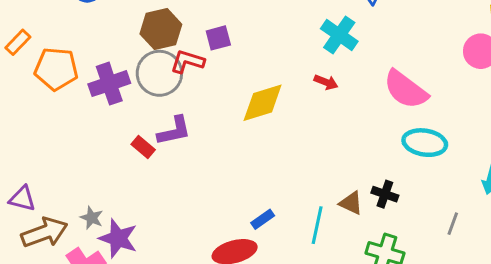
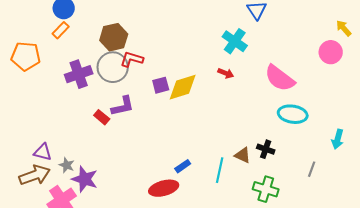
purple square: (218, 38) -> (161, 85), moved
orange rectangle: (18, 42) -> (61, 30), moved
orange pentagon: (56, 69) -> (26, 56), moved
purple triangle: (22, 199) -> (43, 152), moved

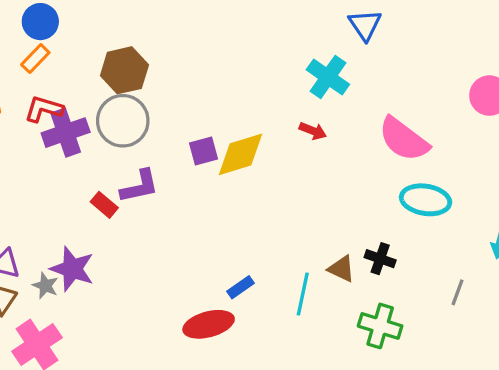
red L-shape: (132, 59) -> (44, 109), moved
purple star: (85, 179) -> (72, 269), moved

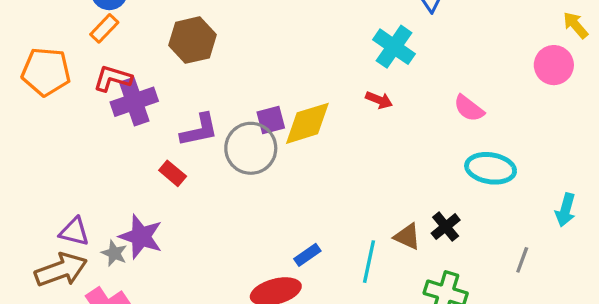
gray circle: (123, 121) -> (251, 148), moved
pink semicircle: (404, 139) -> (469, 108), size x0.6
purple L-shape: (140, 186) -> (199, 130), moved
black cross: (380, 259) -> (446, 227), turned 32

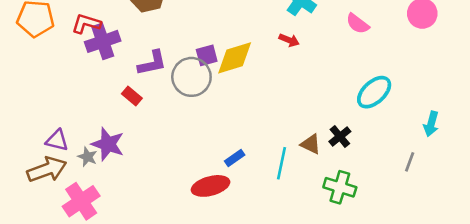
pink semicircle: (469, 108) -> (358, 24), moved
cyan ellipse: (491, 168) -> (374, 92), turned -51
gray line: (522, 260) -> (410, 162), moved

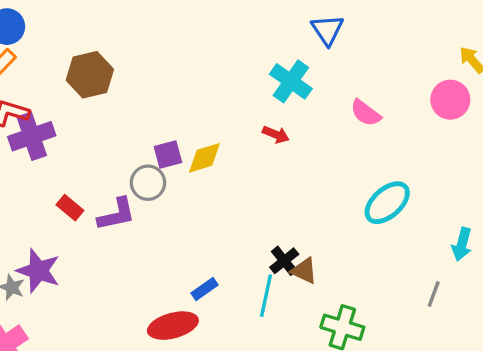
yellow diamond: (235, 58) -> (204, 158), size x0.7
purple L-shape: (152, 63) -> (116, 214), moved
gray circle: (191, 77) -> (148, 183), size x0.7
black cross: (340, 137) -> (284, 261), moved

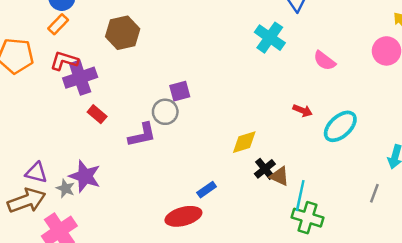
red arrow: (276, 135) -> (303, 111), moved
yellow diamond: (204, 158) -> (244, 142), moved
red rectangle: (70, 208) -> (97, 114), moved
cyan line: (266, 296) -> (300, 196), moved

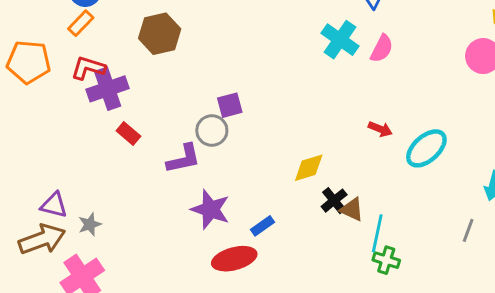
pink semicircle: (324, 61) -> (382, 49), moved, turned -100
purple star: (85, 176) -> (210, 209), moved
gray star: (65, 188) -> (90, 224), turned 30
green cross: (307, 218) -> (386, 260), size x0.7

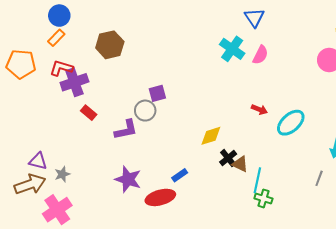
purple star: (210, 209) -> (128, 179), moved

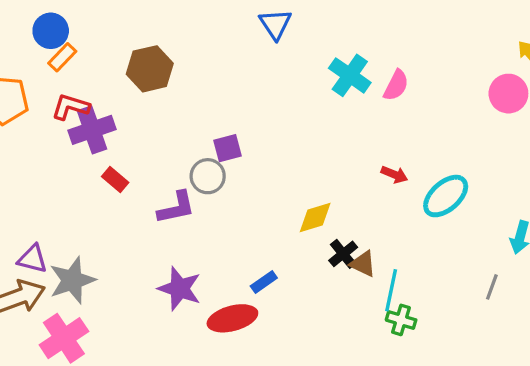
blue circle: (59, 16) -> (51, 31), moved
blue triangle: (254, 18) -> (275, 24), moved
gray star: (62, 174) -> (72, 280), size x1.8

